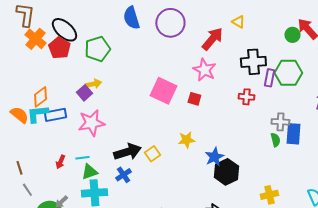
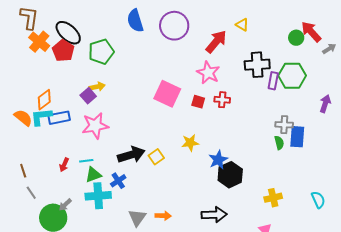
red cross: (246, 97) -> (222, 100), moved
blue cross: (123, 175) -> (118, 181), moved

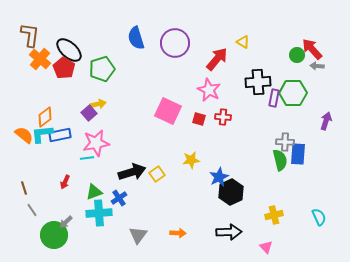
gray arrow: (329, 49) -> (317, 66), moved, turned -144
green semicircle: (279, 143) -> (280, 160), size x1.5
cyan line: (86, 161) -> (87, 158), moved
black arrow: (214, 215) -> (229, 232), moved
orange arrow: (163, 216) -> (178, 233), moved

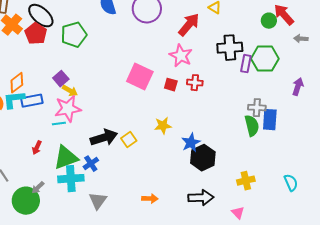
gray arrow: (317, 66) -> (301, 39), moved
yellow arrow: (98, 104) -> (70, 91), moved, turned 42
green triangle: (94, 192) -> (66, 158), size x1.5
gray triangle: (138, 235) -> (98, 201), moved

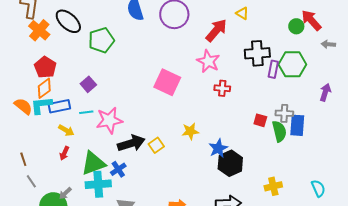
red pentagon: (36, 34) -> (45, 67), moved
red square: (171, 85) -> (260, 120), moved
yellow arrow: (70, 91) -> (66, 130), moved
pink star: (68, 109) -> (109, 120), moved
cyan line: (59, 124) -> (86, 112), moved

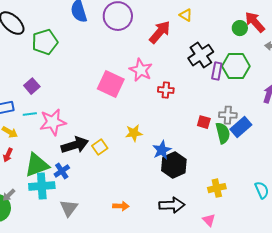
black cross: (257, 53) -> (201, 55), turned -30
pink star: (208, 61) -> (141, 70), moved
blue rectangle: (297, 125) -> (241, 127), turned 45

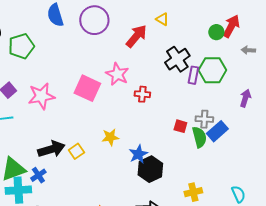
red arrow: (255, 22) -> (231, 26), turned 70
pink star: (53, 122) -> (41, 96), moved

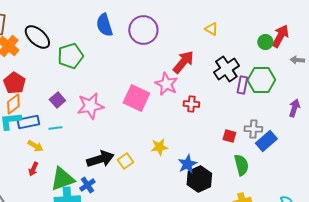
red arrow: (136, 36) -> (183, 62), moved
green semicircle: (199, 137) -> (241, 165), moved

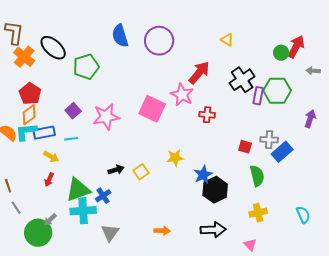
black arrow: (100, 159) -> (116, 170), size x0.6

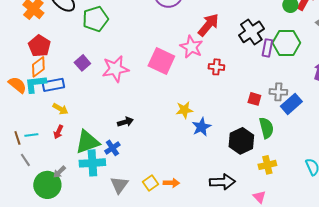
cyan line: (71, 139) -> (31, 135), moved
yellow square: (141, 172) -> (150, 183), moved
blue star: (203, 175) -> (201, 127), moved
black hexagon: (215, 190) -> (241, 141), moved

